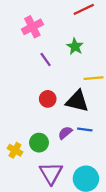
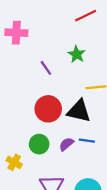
pink cross: (32, 27) -> (16, 33), moved, turned 30
red circle: (48, 99) -> (48, 109), size x1.5
green circle: (39, 143) -> (39, 144), moved

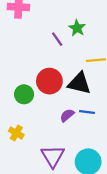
purple line: (46, 68) -> (57, 39), moved
green circle: (39, 144) -> (24, 94), moved

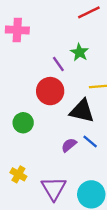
red circle: (49, 81) -> (50, 91), moved
blue line: (87, 112) -> (90, 142), turned 32
yellow cross: (16, 133) -> (18, 174), moved

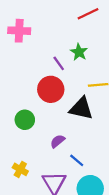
blue line: (90, 142) -> (77, 160), moved
purple semicircle: (69, 145) -> (58, 141), moved

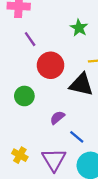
purple line: (59, 63) -> (30, 39), moved
yellow cross: (20, 169) -> (20, 155), moved

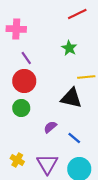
red circle: (51, 65) -> (24, 81), moved
blue line: (77, 137) -> (74, 138), moved

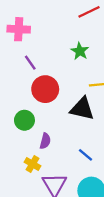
red circle: (24, 81) -> (45, 89), moved
purple semicircle: (50, 127) -> (45, 141), moved, turned 144
yellow cross: (17, 160) -> (33, 164), moved

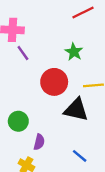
purple line: (30, 63) -> (23, 53), moved
red circle: (45, 89) -> (54, 82), moved

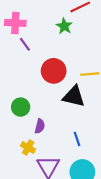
green star: (74, 52) -> (64, 26), moved
blue line: (80, 156) -> (77, 139), turned 32

